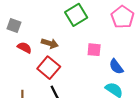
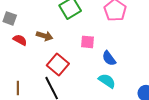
red square: (49, 68) -> (58, 65), moved

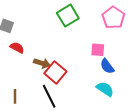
brown arrow: (44, 36) -> (42, 63), moved
pink square: (87, 42) -> (98, 50), moved

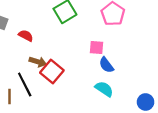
red semicircle: (17, 48) -> (26, 36), moved
black line: (49, 96) -> (25, 85), moved

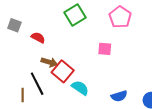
blue semicircle: (106, 65) -> (119, 96), moved, turned -70
cyan semicircle: (104, 89) -> (80, 88), moved

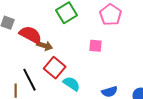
red semicircle: (38, 38) -> (31, 35), size x1.6
brown arrow: (49, 62) -> (45, 46), moved

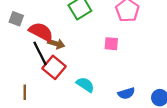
red square: (55, 68) -> (54, 67), moved
black line: (30, 80) -> (40, 53), moved

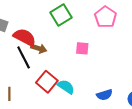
pink square: (111, 44) -> (82, 48), moved
red square: (54, 67) -> (47, 82), moved

